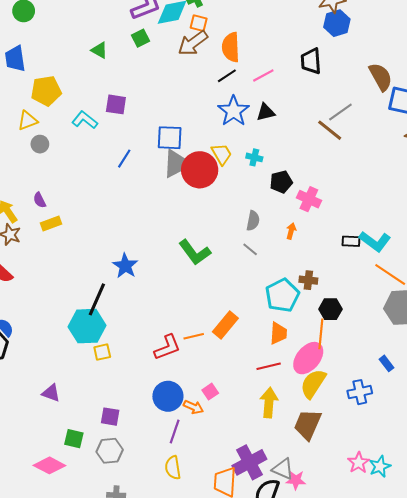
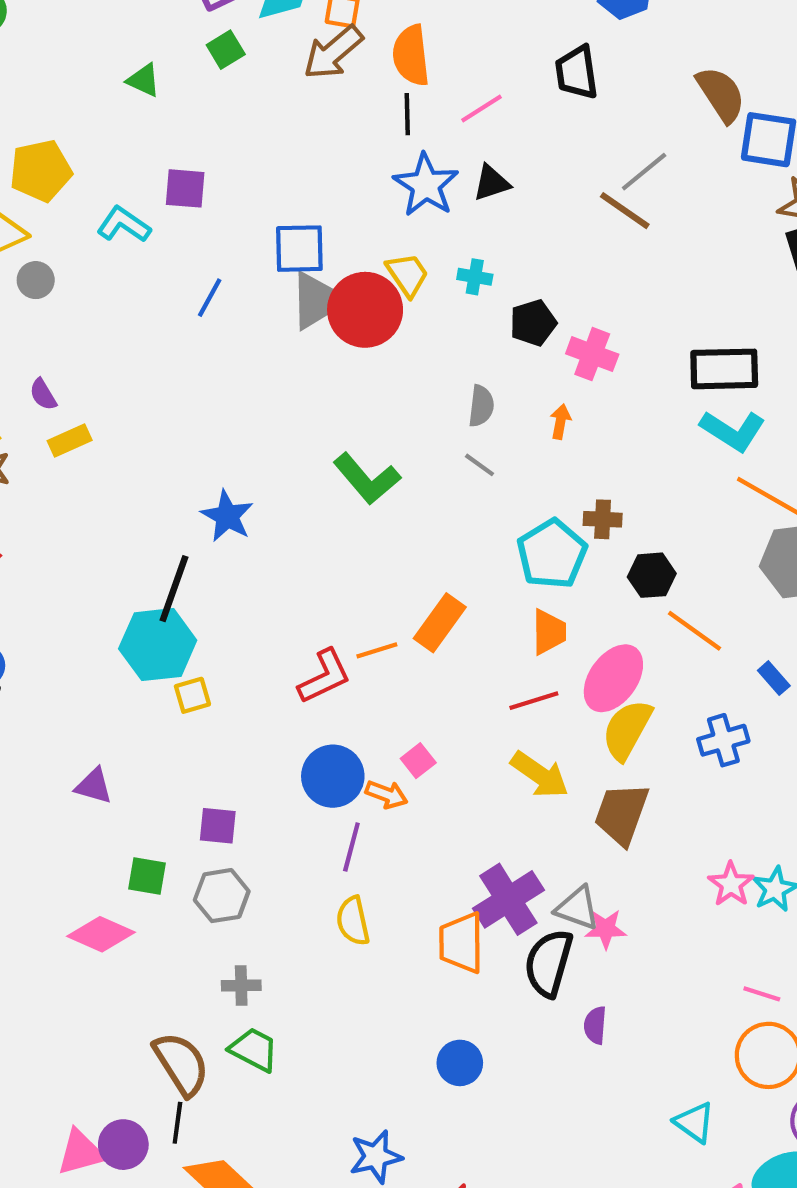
black line: (227, 76) -> (407, 114), turned -54
black rectangle: (351, 241) -> (724, 369), moved, size x1.8
orange line: (321, 334) -> (695, 631), moved, turned -56
yellow arrow: (269, 403) -> (540, 775), turned 124

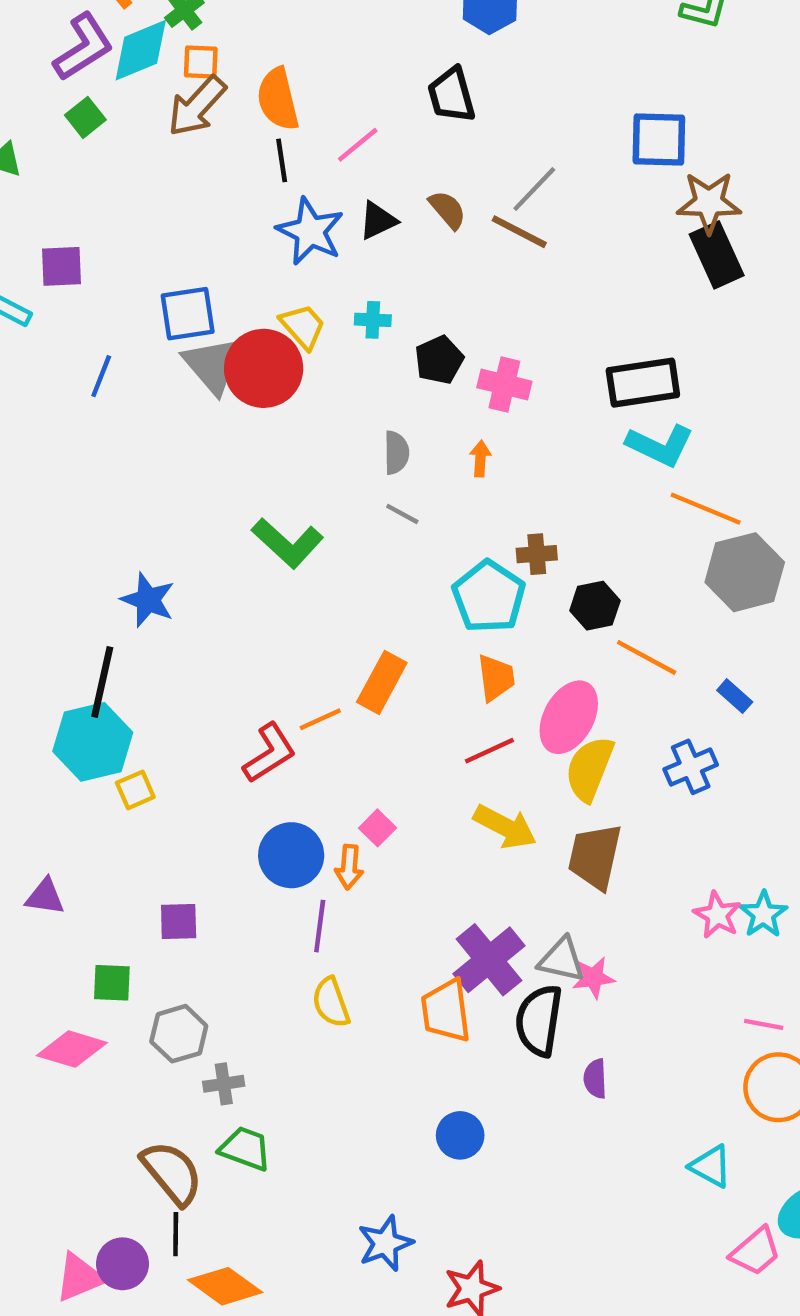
brown semicircle: (721, 94) -> (448, 210), moved, size x0.7
gray triangle: (317, 300) -> (213, 365), turned -32
orange arrow: (386, 794) -> (349, 867), turned 81
gray hexagon: (222, 896) -> (179, 1034), moved

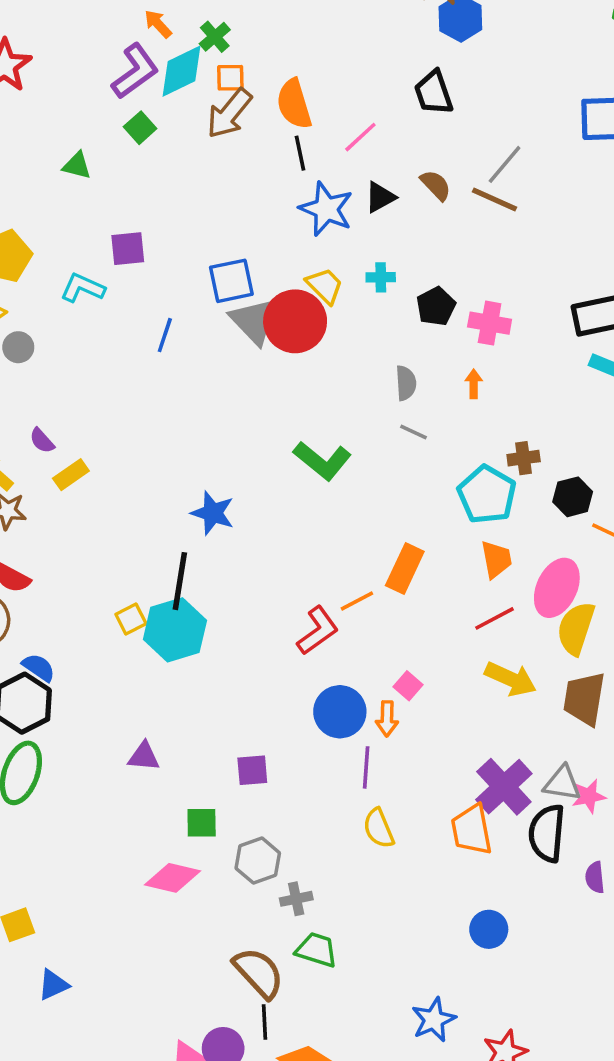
yellow square: (135, 790) -> (131, 619), moved

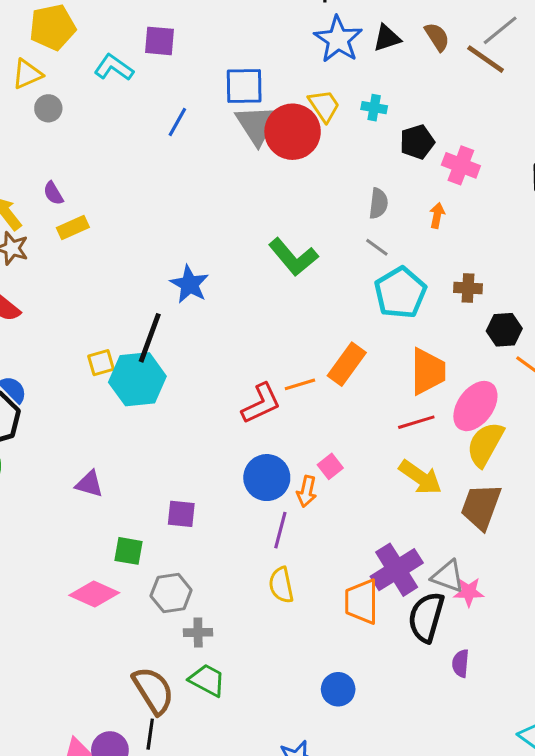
cyan pentagon: (487, 495) -> (400, 293), moved
orange trapezoid: (496, 559) -> (428, 371), size x1.4
blue circle: (489, 929) -> (338, 689), moved

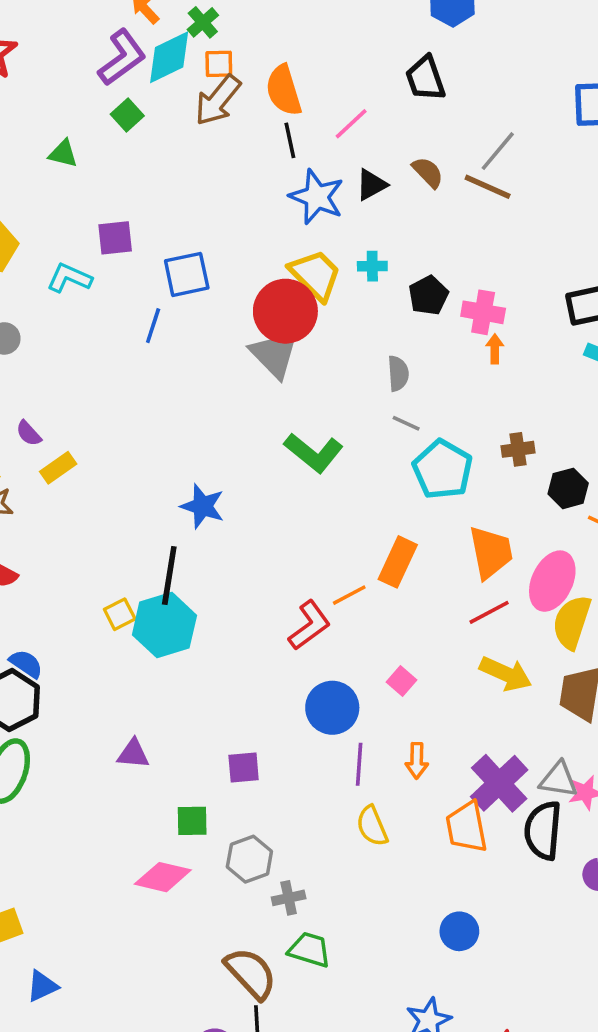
blue square: (244, 86) -> (187, 274), moved
yellow trapezoid: (324, 106) -> (315, 275), size x1.4
gray triangle: (257, 124) -> (274, 354), moved
orange arrow: (437, 215) -> (495, 349), moved
orange arrow: (307, 491) -> (417, 761), moved

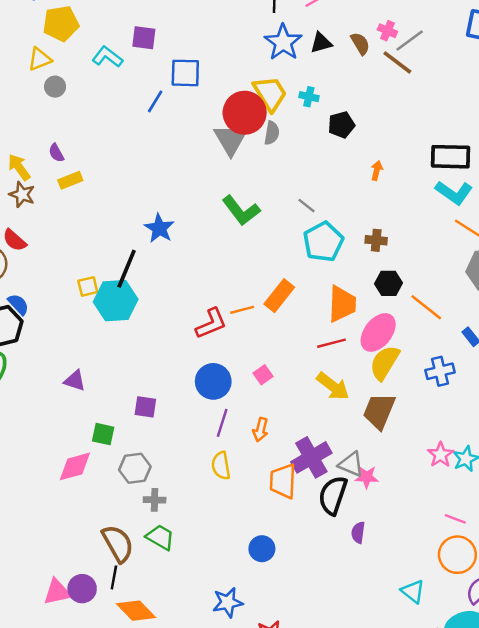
pink cross: (483, 312) -> (387, 31), moved, size x0.7
gray semicircle: (398, 373) -> (272, 133), moved
black hexagon: (568, 488) -> (389, 283), moved
pink diamond: (163, 877) -> (75, 466), turned -42

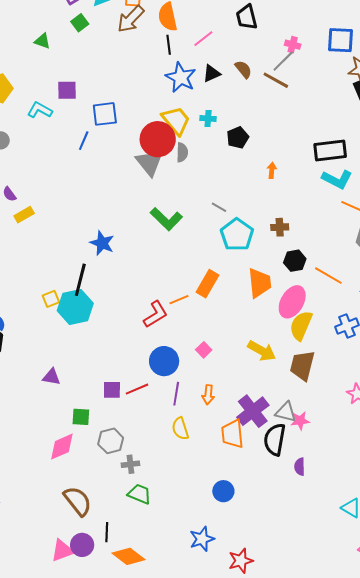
pink cross: (387, 31) -> (293, 45), moved
red line: (332, 343) -> (137, 389), moved
brown semicircle: (118, 544) -> (78, 501), moved

